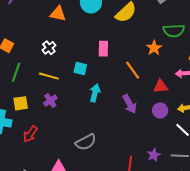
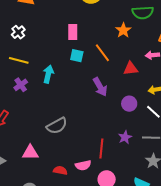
cyan square: (80, 69) -> (77, 56), moved
cyan arrow: (95, 93) -> (48, 74), moved
purple circle: (160, 110) -> (129, 104), moved

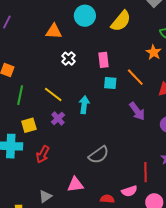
white cross: (18, 32) -> (69, 59), moved
yellow line: (19, 60) -> (53, 94), turned 30

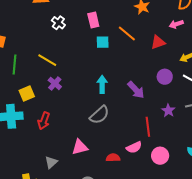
cyan arrow: (84, 105) -> (102, 84), moved
purple arrow: (137, 111) -> (136, 90), moved

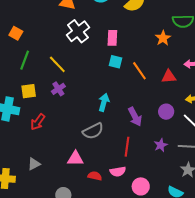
white cross: (58, 23) -> (78, 31), size x1.6
orange line: (127, 33) -> (139, 71), moved
red line: (148, 127) -> (127, 147), moved
pink triangle: (80, 147) -> (75, 159), moved

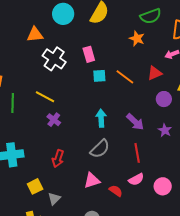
yellow square: (29, 91) -> (35, 186), moved
purple circle: (166, 112) -> (164, 99), moved
red arrow: (38, 122) -> (58, 159), moved
purple star: (161, 145) -> (165, 130), moved
red semicircle: (95, 176) -> (116, 191), turned 40

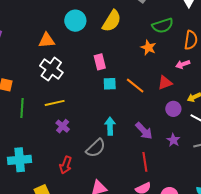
white cross: (54, 59) -> (51, 69), moved
yellow line: (45, 97) -> (55, 103), turned -42
gray semicircle: (100, 149) -> (96, 148), moved

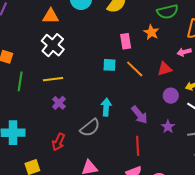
pink rectangle: (100, 62) -> (126, 41), moved

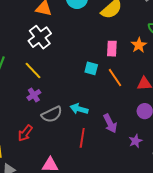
yellow line: (53, 79) -> (33, 70), turned 42
cyan arrow: (106, 107) -> (79, 109), turned -90
gray semicircle: (90, 128) -> (52, 114), moved
red line: (138, 146) -> (82, 138), moved

